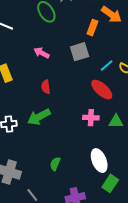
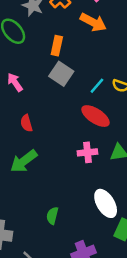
orange rectangle: (92, 28) -> (57, 46), moved
gray square: (80, 52) -> (61, 74), turned -30
pink arrow: (42, 53) -> (15, 82), turned 35

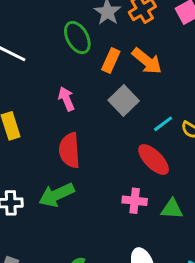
orange arrow: (93, 22) -> (147, 61), moved
orange rectangle: (57, 46) -> (111, 61), moved
red semicircle: (26, 123) -> (70, 150), size x1.6

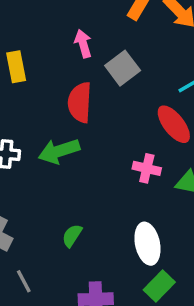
gray square: (124, 100) -> (123, 68), moved

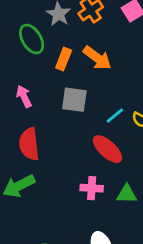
gray square: (123, 68) -> (74, 100), moved, turned -36

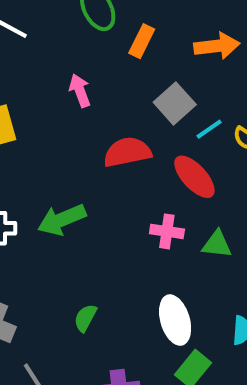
orange arrow: (97, 58) -> (217, 46), moved, turned -48
gray square: (74, 100) -> (175, 103), moved, turned 36
red semicircle: (29, 144) -> (127, 152), moved, turned 80

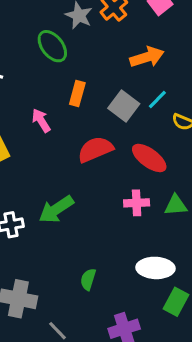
orange rectangle: (142, 41) -> (77, 94), moved
pink arrow: (80, 91) -> (41, 121), moved
cyan line: (209, 129) -> (157, 100), moved
white ellipse: (175, 320) -> (155, 268), turned -60

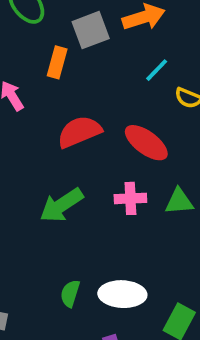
gray square: (124, 106) -> (91, 30), moved, turned 32
green arrow: (56, 209) -> (61, 205), moved
white ellipse: (155, 268) -> (122, 294), moved

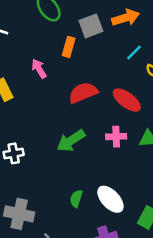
white ellipse: (122, 294) -> (110, 199), turned 44

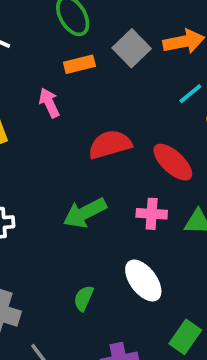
gray square: (91, 26) -> (132, 48), turned -30
orange rectangle: (69, 47) -> (79, 64), moved, turned 54
white ellipse: (110, 199) -> (143, 281), moved

